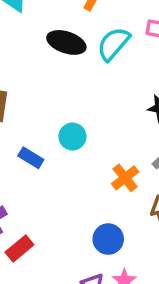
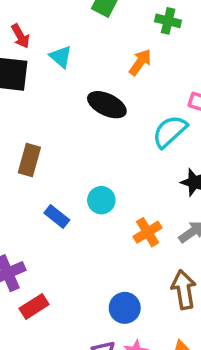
cyan semicircle: (113, 44) -> (170, 131), moved
orange cross: (125, 178) -> (148, 232), moved

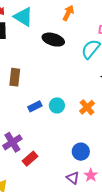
cyan triangle: (61, 57) -> (23, 17), size x1.5
cyan circle: (101, 200) -> (57, 105), moved
blue rectangle: (57, 216) -> (35, 106), turned -56

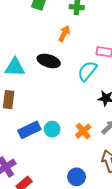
cyan triangle: (23, 17) -> (15, 67), moved, turned -30
blue rectangle: (35, 106) -> (29, 130), size x1.5

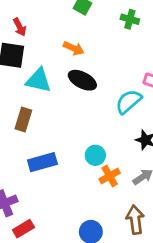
orange arrow: (64, 34) -> (74, 48), moved, turned 77
cyan circle: (52, 129) -> (95, 155), moved

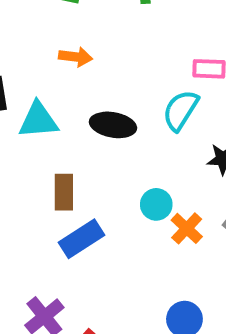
black ellipse: (82, 80) -> (113, 125), moved
brown rectangle: (23, 120) -> (64, 192), moved

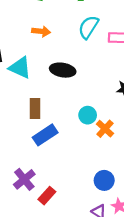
cyan semicircle: (181, 110) -> (88, 27), moved
cyan triangle: (38, 120) -> (20, 68), turned 30

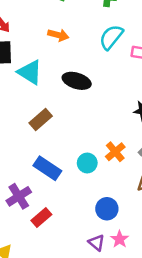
brown rectangle: (35, 109) -> (41, 119), turned 42
cyan circle: (88, 115) -> (87, 163), moved
blue rectangle: (45, 135) -> (47, 168), moved, turned 60

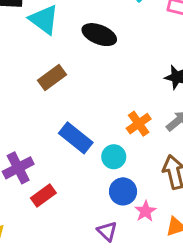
cyan circle: (87, 163) -> (114, 157), moved
blue rectangle: (47, 168) -> (76, 138), moved
pink star: (120, 239) -> (145, 211), moved

